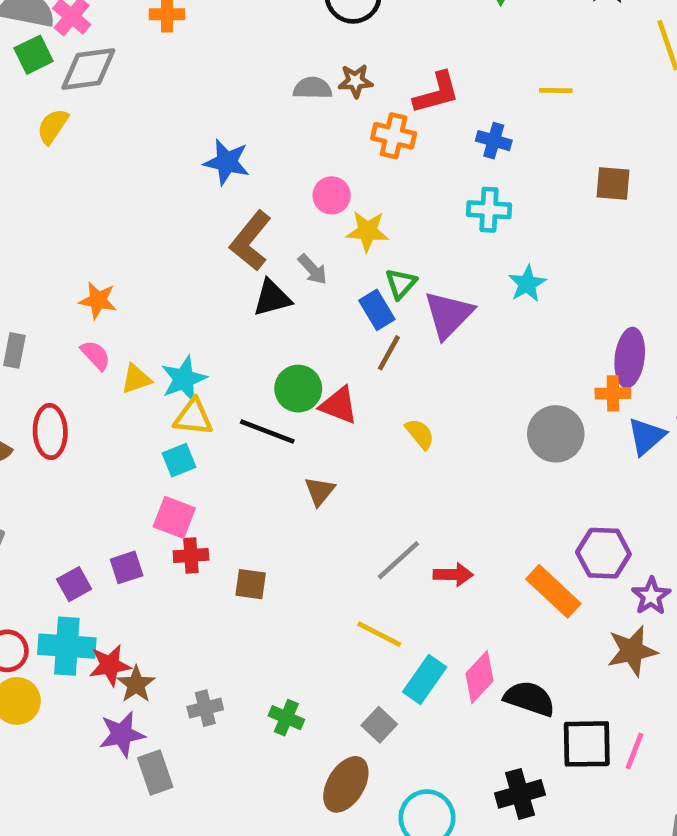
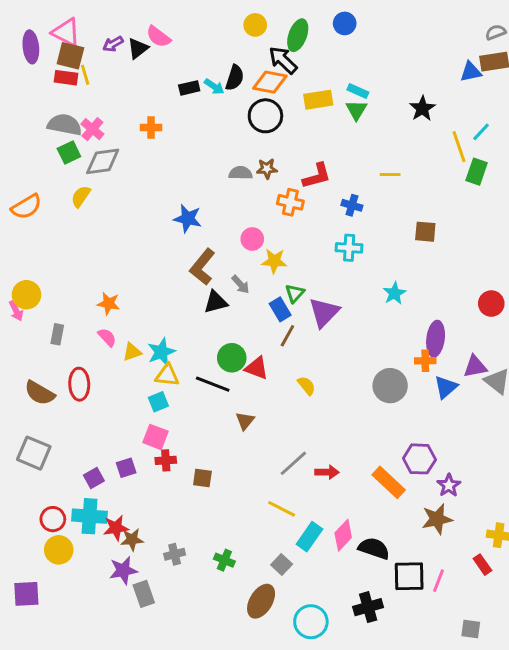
cyan star: (527, 284) -> (394, 293), moved
brown star: (136, 684) -> (132, 540), turned 30

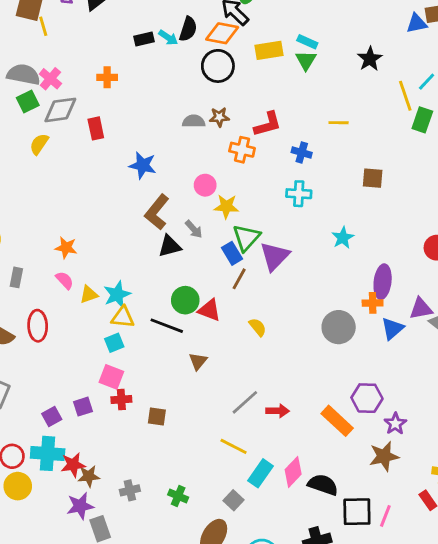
red rectangle: (66, 78) -> (96, 128), moved, turned 70
green triangle: (295, 293) -> (246, 238), size x1.5

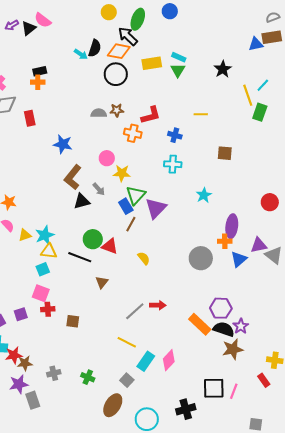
black rectangle: (144, 39) -> (40, 71), moved
red arrow: (278, 411) -> (158, 305), moved
black semicircle: (323, 485) -> (224, 329), moved

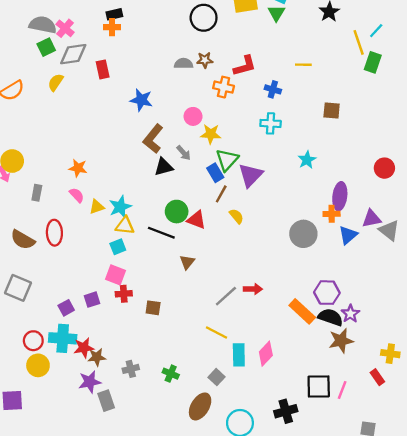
yellow semicircle: (144, 258) -> (236, 216), moved
cyan rectangle: (146, 361) -> (239, 355), turned -36

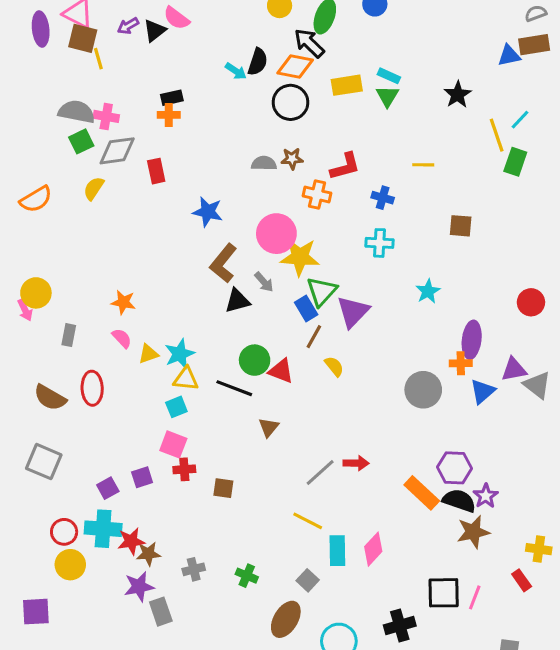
pink cross: (65, 28) -> (106, 116), turned -30
pink circle: (193, 116) -> (276, 234), size x1.6
yellow star: (211, 134) -> (300, 257), size x1.4

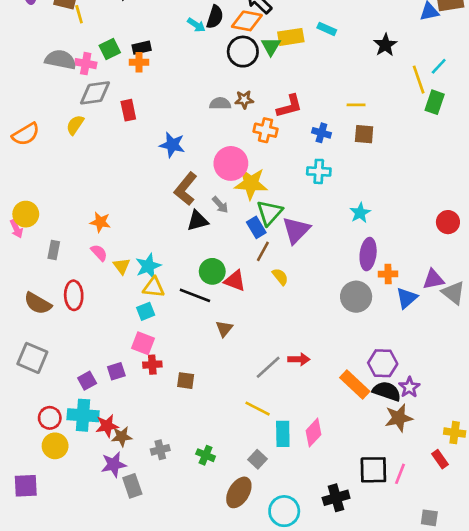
green triangle: (387, 96) -> (271, 46), moved
green square: (81, 141) -> (110, 49), moved
brown square: (461, 226) -> (364, 134), moved
purple ellipse: (472, 340) -> (368, 254), moved
yellow triangle: (148, 354) -> (122, 266), turned -48

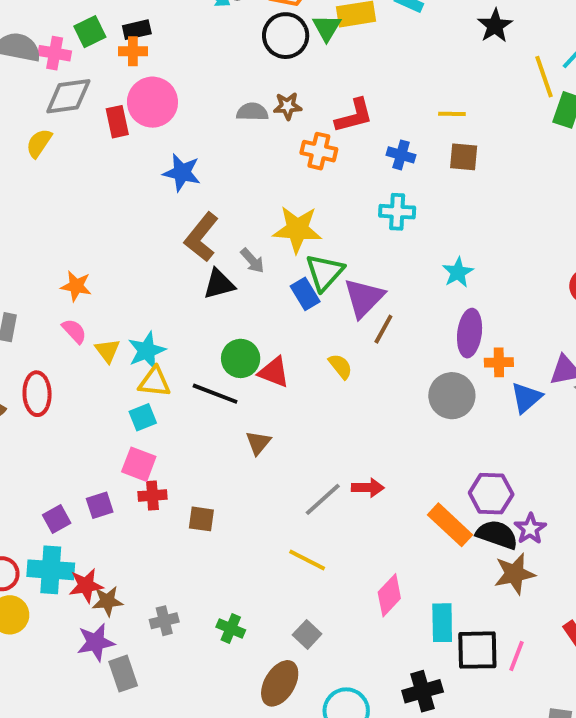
pink circle: (231, 163) -> (152, 102), moved
brown line: (263, 251) -> (383, 329), moved
cyan rectangle: (283, 434) -> (442, 623), moved

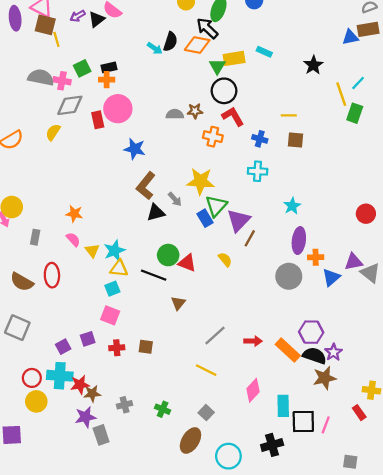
black circle: (286, 36) -> (224, 91), moved
red L-shape: (354, 116) -> (233, 117), turned -105
red arrow: (368, 488) -> (253, 341), moved
red cross: (152, 495) -> (117, 348), moved

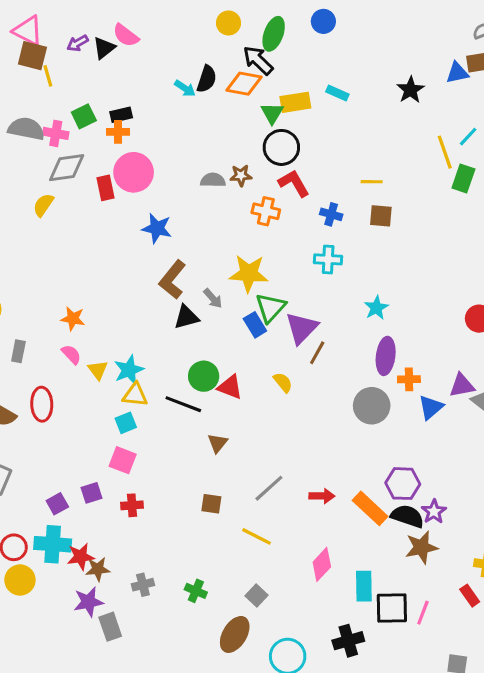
black star: (313, 65) -> (411, 90), moved
brown square: (146, 347) -> (211, 504), moved

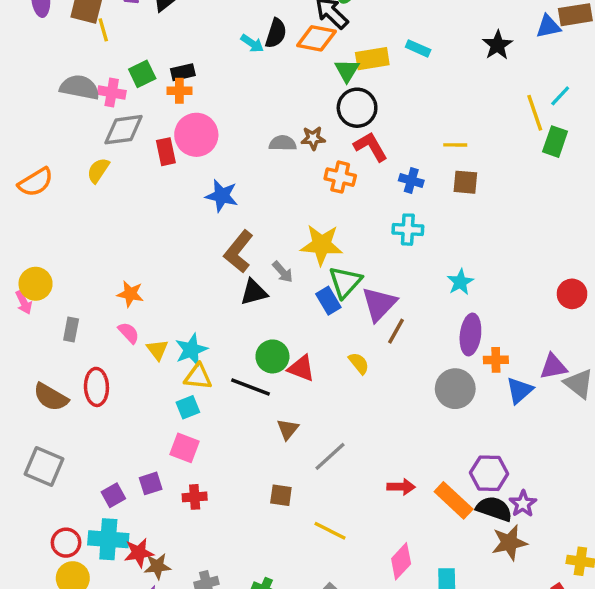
gray line: (269, 488) -> (330, 456), moved

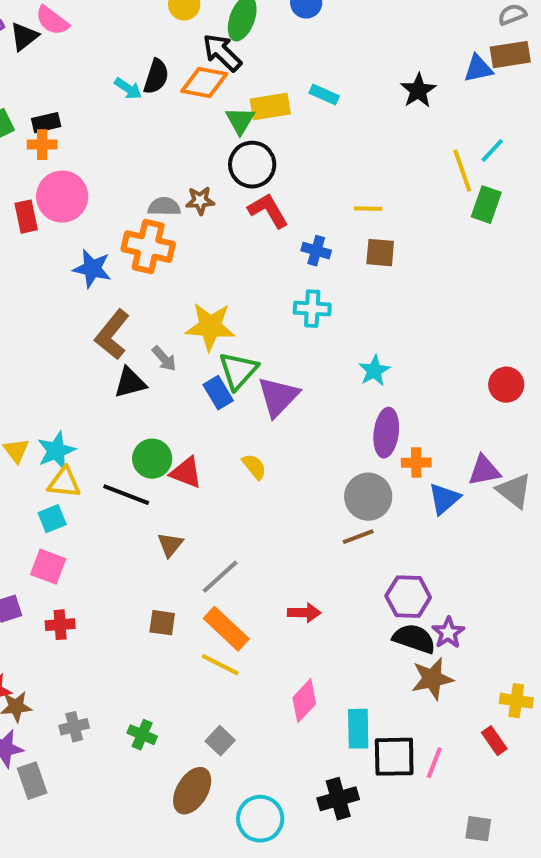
orange cross: (340, 177) -> (148, 247), moved, size x1.4
brown line: (396, 331) -> (358, 537), moved, turned 40
orange rectangle: (454, 500) -> (226, 629), moved

